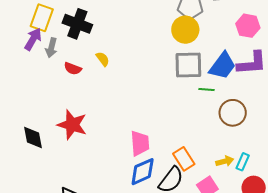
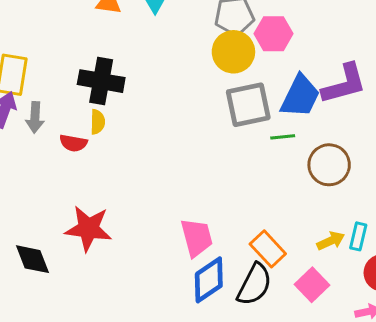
black cross: (77, 24) -> (101, 81), moved
pink hexagon: (248, 26) -> (274, 34), moved
yellow semicircle: (103, 59) -> (98, 122), moved, turned 49

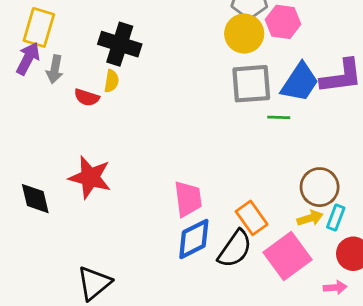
brown circle: (329, 165) -> (320, 187), moved
pink square: (312, 285) -> (288, 256), size x1.5

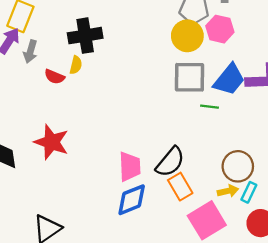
black cross: (120, 44) -> (85, 36), turned -32
black semicircle: (235, 249) -> (170, 162), moved

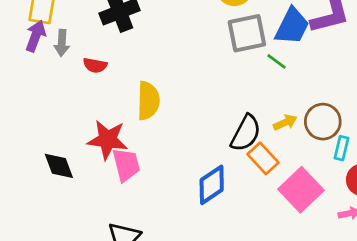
yellow semicircle: (76, 65) -> (148, 101), moved, size x1.8
green line: (210, 107) -> (277, 61), turned 42
pink trapezoid: (130, 167) -> (126, 165), moved
yellow arrow: (228, 191) -> (285, 123), moved

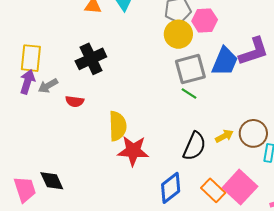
gray arrow: (62, 43) -> (48, 86), turned 60
green line: (277, 61) -> (189, 93), moved
red star: (108, 140) -> (133, 151), moved
orange rectangle: (263, 158) -> (213, 190), moved
pink trapezoid: (126, 165) -> (25, 189), moved

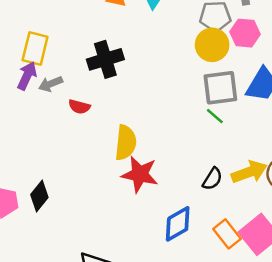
yellow arrow: (224, 136) -> (249, 172), size x1.6
black semicircle: (194, 146) -> (212, 179), size x0.7
black diamond: (52, 181) -> (39, 196), turned 55

